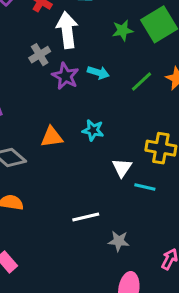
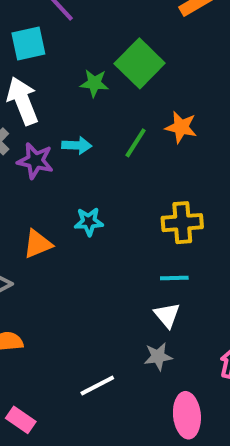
green star: (123, 30) -> (94, 83), turned 30
white triangle: (122, 168) -> (167, 315), moved
white line: (86, 217) -> (97, 386), moved

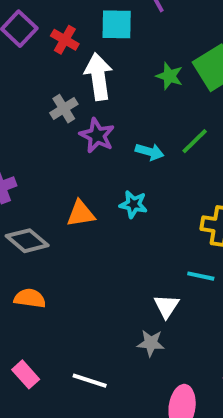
cyan arrow: (77, 145) -> (150, 152), moved
white triangle: (167, 315) -> (166, 306), moved
gray star: (158, 357) -> (151, 343), moved
white line: (97, 386) -> (90, 381), moved, turned 32

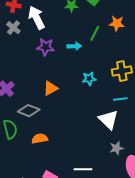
gray cross: (64, 109) -> (13, 28), moved
cyan star: (133, 204) -> (89, 79), moved
white triangle: (166, 306) -> (108, 120), size x1.5
gray star: (151, 343) -> (116, 148), moved

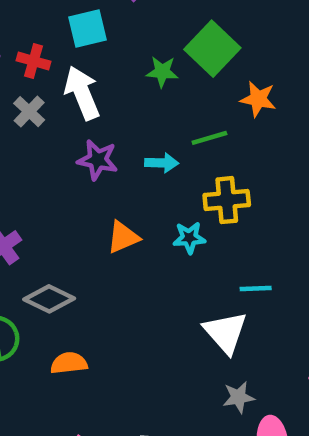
orange star: (117, 23) -> (258, 99), moved
green line: (95, 33) -> (209, 138), turned 42
yellow cross: (122, 71) -> (227, 200), moved
orange triangle: (51, 88) -> (123, 237), moved

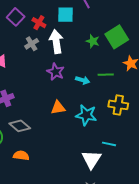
yellow cross: (227, 200) -> (118, 105), moved
cyan star: (189, 238) -> (86, 115), size x1.5

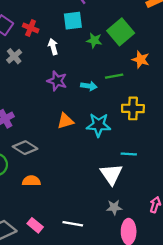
cyan square: (66, 15) -> (73, 21), moved
white arrow: (56, 42) -> (53, 47), size x0.6
gray cross: (32, 44) -> (14, 56), moved

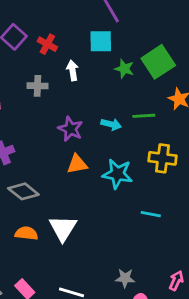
gray cross: (14, 56) -> (37, 86), moved, turned 35
purple star: (57, 81) -> (70, 129), moved
white triangle: (111, 174) -> (63, 228), moved

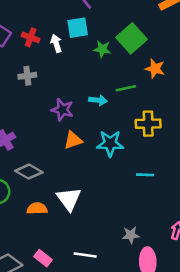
white arrow: (72, 70) -> (56, 43), moved

